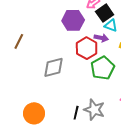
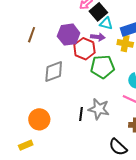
purple hexagon: (73, 20) -> (69, 35), moved
brown line: (19, 41) -> (32, 35), moved
green pentagon: (103, 68) -> (102, 67), turned 30

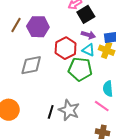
cyan triangle: (106, 23) -> (88, 50), moved
purple hexagon: (69, 35) -> (38, 27), moved
purple arrow: (98, 37) -> (88, 35), moved

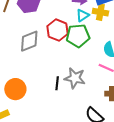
red hexagon: (66, 48) -> (58, 30), moved
cyan triangle: (88, 50) -> (83, 15), turned -48

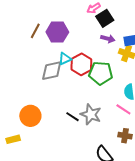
cyan triangle: (83, 15) -> (65, 59), moved
black line: (57, 83) -> (73, 117), turned -72

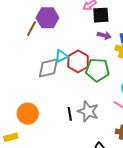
black square: (105, 18) -> (101, 15), turned 30
purple hexagon: (57, 32) -> (47, 18), moved
black line: (73, 117) -> (70, 114), turned 48

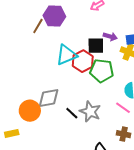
black square: (101, 15) -> (96, 46), moved
cyan triangle: (61, 56) -> (66, 55), size x1.6
gray diamond: (48, 68) -> (49, 98), moved
black line: (70, 114) -> (72, 113), turned -40

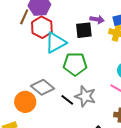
red hexagon: (83, 61) -> (42, 27), moved
green pentagon: (102, 71) -> (75, 64), moved
gray diamond: (49, 98) -> (43, 87), turned 55

